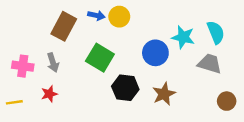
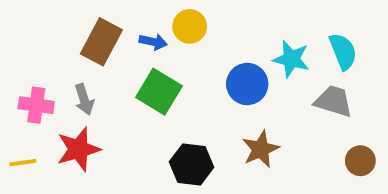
blue arrow: (96, 15) -> (153, 42), moved
black hexagon: (125, 88) -> (192, 165), moved
red star: (49, 94) -> (78, 149), size x1.6

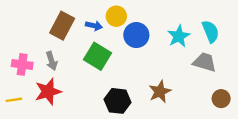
cyan star: (291, 59) -> (179, 36), turned 30
blue circle: (247, 84) -> (136, 35), moved

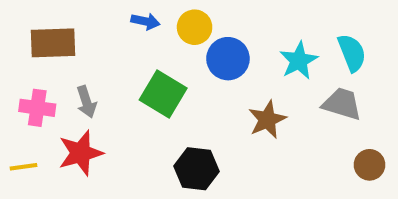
brown rectangle: (62, 26) -> (53, 43), moved, turned 60
blue arrow: (94, 26) -> (145, 21), moved
brown star: (160, 92) -> (267, 120), moved

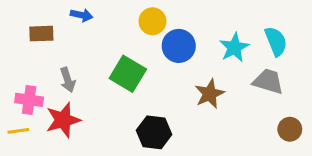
blue arrow: (145, 21) -> (82, 15), moved
brown rectangle: (53, 43) -> (41, 34), size x0.7
pink cross: (37, 108) -> (29, 100), moved

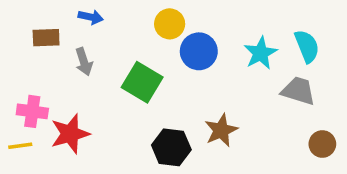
gray arrow: (68, 80) -> (84, 62), moved
brown star: (210, 94) -> (221, 130), moved

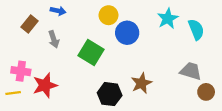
brown rectangle: (46, 38) -> (30, 24), turned -49
cyan star: (261, 53) -> (168, 18), moved
gray trapezoid: (298, 91) -> (191, 71), moved

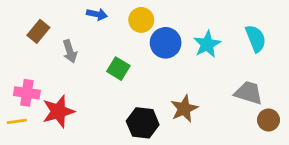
blue arrow: (58, 11) -> (97, 14), moved
cyan star: (168, 18) -> (207, 44), moved
green square: (91, 52) -> (118, 69), size x0.7

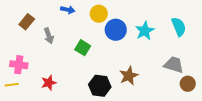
red star: (58, 111) -> (49, 83), moved, size x0.7

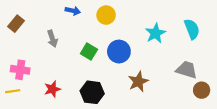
brown rectangle: (27, 22) -> (16, 24), moved
blue circle: (116, 30) -> (119, 52), moved
black hexagon: (100, 86) -> (92, 92), moved

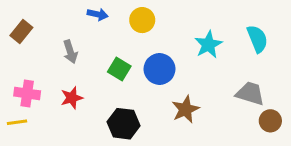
red star: (52, 89) -> (72, 98), moved

